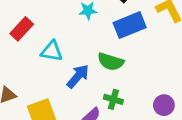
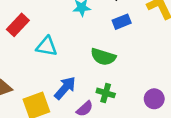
blue rectangle: (130, 25) -> (122, 22), size x0.6
blue arrow: (78, 76) -> (65, 88), moved

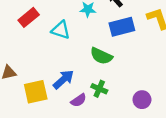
blue rectangle: (122, 22) -> (122, 27), size x1.5
cyan triangle: (47, 46) -> (61, 30), moved

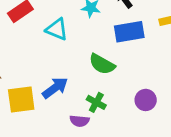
purple semicircle: (79, 100) -> (80, 121), moved, turned 35
purple circle: (142, 100) -> (146, 100), moved

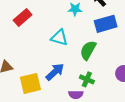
cyan triangle: (57, 29) -> (59, 38), moved
green semicircle: (102, 64) -> (88, 50), turned 96

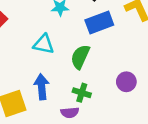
blue arrow: (55, 72) -> (42, 87), turned -48

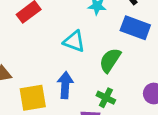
blue rectangle: (99, 22) -> (135, 28), turned 32

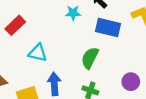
cyan triangle: (74, 41) -> (38, 53), moved

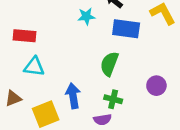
red rectangle: (15, 25) -> (24, 36), turned 54
cyan triangle: (38, 53) -> (34, 67), moved

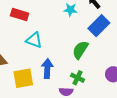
blue rectangle: (126, 29) -> (99, 26), turned -65
cyan triangle: (34, 67) -> (34, 40), moved

